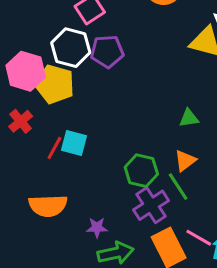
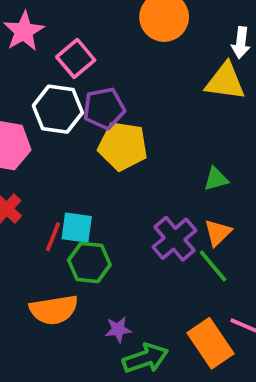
yellow pentagon: (55, 84) -> (123, 146), moved
green hexagon: (141, 171) -> (89, 262), moved
purple cross: (151, 205) -> (174, 239), moved

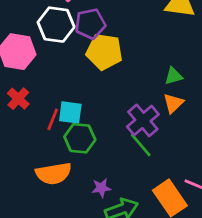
orange triangle: (218, 233) -> (173, 103), moved
green line: (213, 266) -> (141, 145), moved

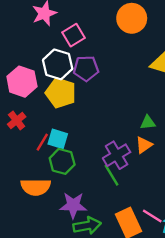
yellow pentagon: (104, 52) -> (61, 93), moved
purple star: (101, 188) -> (73, 205), size x1.6

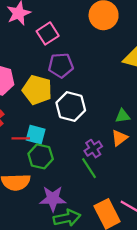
white hexagon: (58, 64) -> (71, 106), moved
red line: (42, 142) -> (21, 138), turned 60
purple cross: (117, 155) -> (93, 149), size x0.7

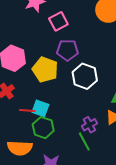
white hexagon: (71, 106) -> (85, 76), moved

